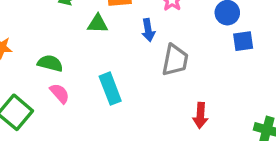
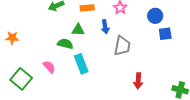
green triangle: (98, 24) -> (78, 30), moved
green semicircle: (50, 63) -> (65, 44), moved

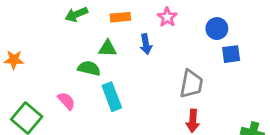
gray trapezoid: (122, 46) -> (191, 84), moved

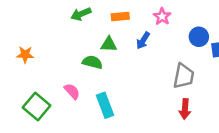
blue circle: (217, 29) -> (199, 37), moved
blue arrow: (146, 44) -> (143, 41), turned 42
cyan rectangle: (112, 97) -> (105, 105), moved

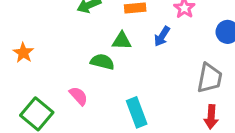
orange star: (25, 55) -> (23, 53), turned 30
cyan rectangle: (105, 105) -> (137, 112), moved

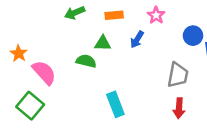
pink semicircle: (78, 96) -> (44, 73), moved, size x1.5

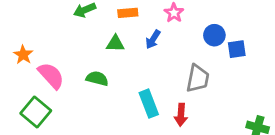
green semicircle: (86, 61) -> (97, 78), moved
cyan rectangle: (115, 104) -> (149, 104), moved
red arrow: (179, 108) -> (181, 115), moved

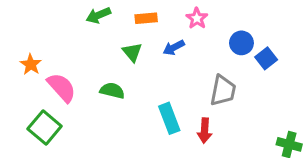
blue arrow: (153, 39) -> (174, 48), turned 30
green triangle: (115, 44) -> (132, 52), turned 48
blue square: (237, 49) -> (266, 58), turned -30

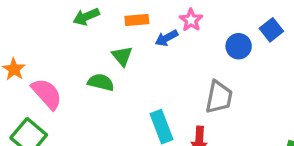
blue arrow: (174, 48) -> (166, 38), moved
blue square: (266, 58) -> (271, 30), moved
green semicircle: (112, 91) -> (101, 82), moved

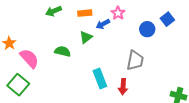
green triangle: (122, 56) -> (86, 37), moved, turned 32

